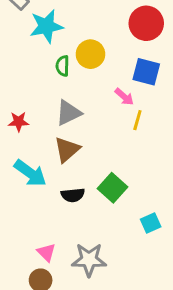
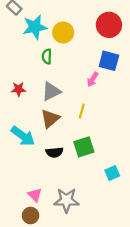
yellow circle: (90, 54) -> (63, 32), moved
pink arrow: (124, 97) -> (93, 79), turned 80
yellow line: (137, 120) -> (82, 111), moved
red star: (19, 122) -> (19, 89), moved
green square: (112, 188) -> (84, 147), turned 30

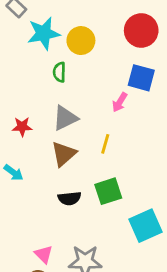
red star: (19, 89) -> (22, 127), moved
cyan arrow: (23, 136) -> (14, 173), moved, size x0.6
cyan square: (112, 173) -> (145, 226), size x1.6

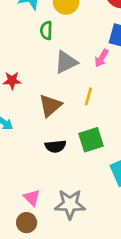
gray triangle: (65, 118) -> (66, 62), moved

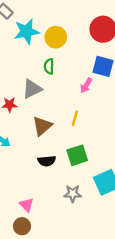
green semicircle: (46, 31) -> (49, 66), moved
gray triangle: (66, 62) -> (32, 89), moved
gray star: (70, 204) -> (73, 194), moved, size x0.7

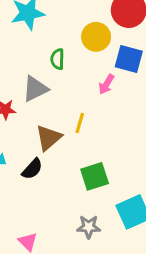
yellow circle: (56, 37) -> (96, 37), moved
yellow line: (75, 118) -> (80, 123), moved
black semicircle: (47, 161) -> (32, 169), moved, turned -42

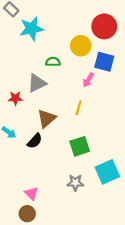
green semicircle: (57, 59) -> (53, 62), turned 88
yellow line: (80, 123) -> (79, 108), moved

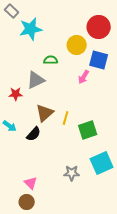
yellow line: (79, 108) -> (66, 118), moved
green square: (80, 146) -> (88, 130), moved

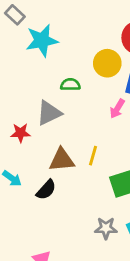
brown triangle: (45, 113) -> (62, 160), turned 36
yellow line: (66, 118) -> (93, 156), moved
gray star: (72, 173) -> (106, 228), moved

